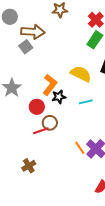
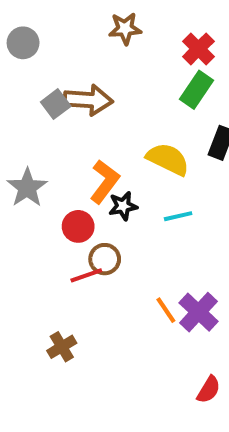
brown arrow: (33, 32) -> (88, 100), moved

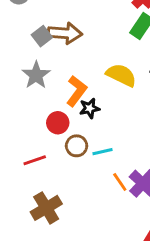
gray star: (27, 188) -> (36, 75), moved
cyan line: (178, 216) -> (103, 152), moved
red line: (86, 275) -> (35, 160), moved
brown cross: (62, 347) -> (46, 208), size x1.5

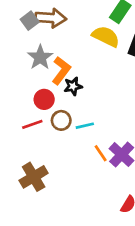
gray star: (36, 75) -> (40, 57), moved
yellow semicircle: (121, 75) -> (106, 36), moved
red line: (35, 160) -> (32, 124), moved

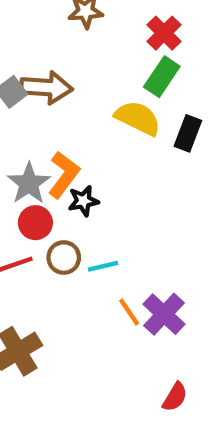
gray star: (40, 57) -> (29, 183), moved

